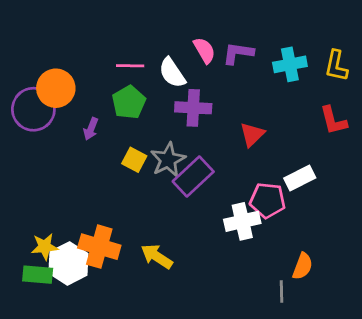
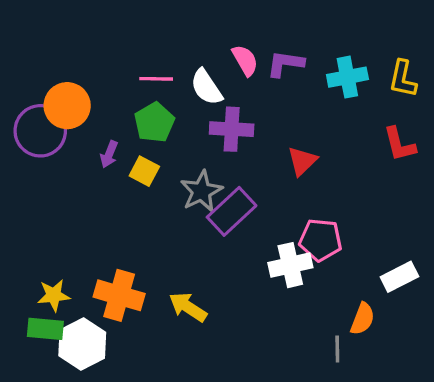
yellow square: (134, 160) -> (144, 171), moved
white rectangle: (300, 178) -> (399, 277), moved
white hexagon: (68, 263) -> (82, 344), moved

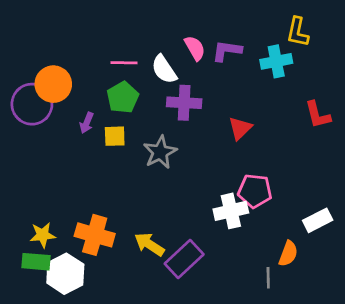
yellow L-shape: (403, 79) -> (298, 32), moved
yellow square: (144, 171) -> (115, 136), turned -30
purple rectangle: (232, 211) -> (184, 259), moved

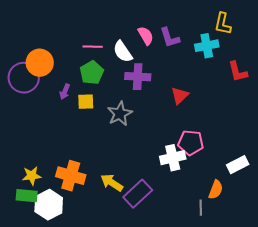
purple L-shape: (227, 51) -> (170, 38), turned -115
red L-shape: (318, 115) -> (238, 72), moved

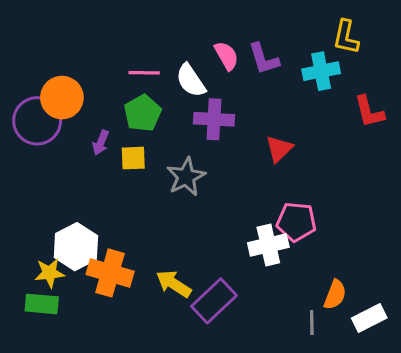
white rectangle: (238, 165) -> (369, 318), moved
white hexagon: (49, 205) -> (76, 247), moved

